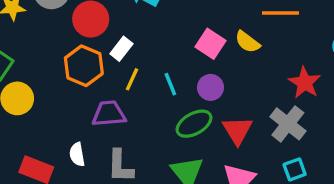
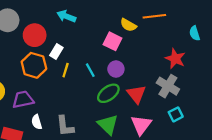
yellow semicircle: (247, 42) -> (128, 25), moved
purple trapezoid: (109, 114) -> (23, 100), moved

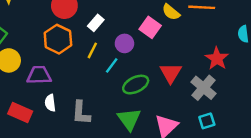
white rectangle: (56, 52) -> (96, 23), moved
purple circle: (116, 69) -> (124, 43), moved
cyan line: (90, 70) -> (112, 65), moved, turned 56
red triangle: (136, 94) -> (171, 73), moved

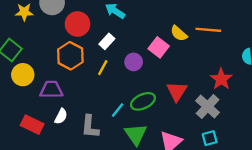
cyan line: (112, 65) -> (118, 110), moved
white semicircle: (50, 103) -> (61, 116), turned -147

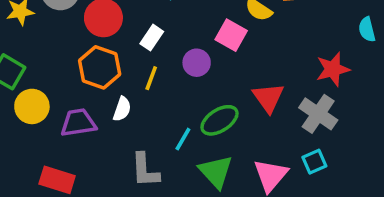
red star: (221, 79) -> (333, 69), turned 30
white semicircle: (61, 116) -> (122, 109), moved
cyan square: (210, 138) -> (314, 162), moved

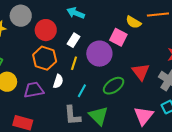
purple circle: (197, 63) -> (99, 54), size x1.6
cyan line: (183, 139) -> (82, 91), moved
green triangle: (216, 172) -> (99, 116), moved

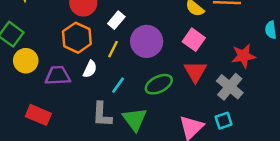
pink square: (118, 37) -> (194, 40), moved

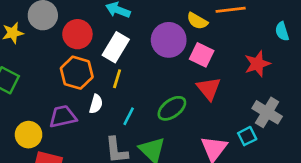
white rectangle: (116, 20) -> (116, 47), size x1.5
purple circle: (147, 41) -> (169, 40), moved
yellow circle: (26, 61) -> (29, 135), moved
gray cross: (230, 87) -> (267, 112), moved

